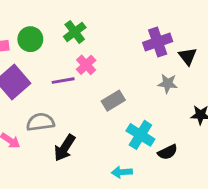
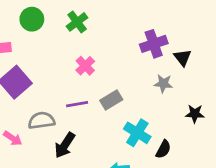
green cross: (75, 32) -> (77, 22), moved
green circle: (30, 39) -> (32, 19), moved
purple line: (63, 81) -> (77, 104), moved
black semicircle: (168, 152) -> (163, 149), turned -36

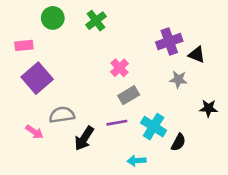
black triangle: (182, 58) -> (197, 55), turned -30
pink cross: (85, 66) -> (120, 68), moved
purple line: (77, 104) -> (117, 123), moved

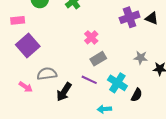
black triangle: (197, 55) -> (152, 18), moved
gray star: (178, 79) -> (141, 58), moved
purple line: (117, 123) -> (89, 80), turned 35

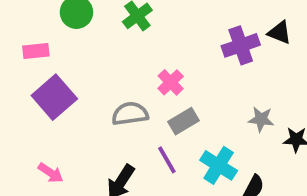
black triangle: (152, 18) -> (279, 33), moved
gray semicircle: (47, 74) -> (130, 114), moved
purple line: (89, 80) -> (167, 160), turned 35

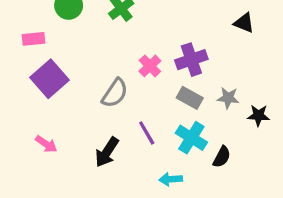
purple cross: (241, 45) -> (191, 60), moved
gray semicircle: (130, 114) -> (115, 93), turned 132
gray rectangle: (184, 121) -> (190, 98), moved, turned 60

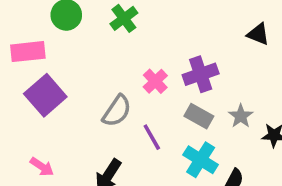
pink rectangle: (34, 39) -> (28, 52), size x1.4
gray star: (228, 98) -> (241, 116), turned 30
purple line: (147, 133) -> (152, 137), moved

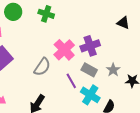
green cross: (124, 18) -> (46, 14), turned -35
pink cross: (155, 81) -> (64, 50), size x1.5
purple line: (152, 137) -> (71, 81), moved

